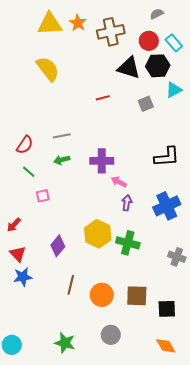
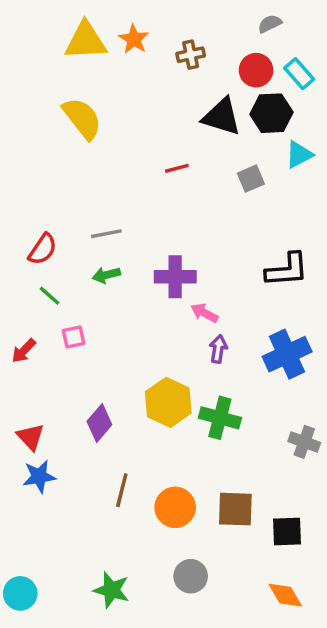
brown cross: (111, 32) -> (191, 55), size x0.6
red arrow: (14, 225) -> (24, 351), moved

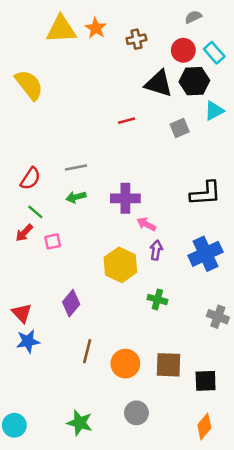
yellow semicircle: (82, 118) -> (29, 85), moved
red arrow: (24, 351) -> (24, 233), moved
yellow hexagon: (168, 402) -> (120, 265), moved
green cross: (220, 418) -> (157, 299), size x0.7
orange diamond: (285, 595) -> (204, 426), turned 70

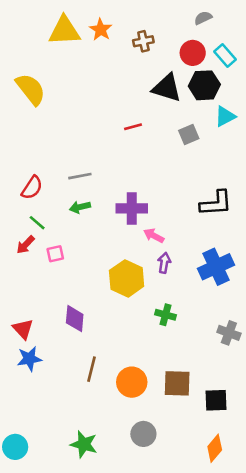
purple diamond: (71, 303) -> (75, 319), turned -35

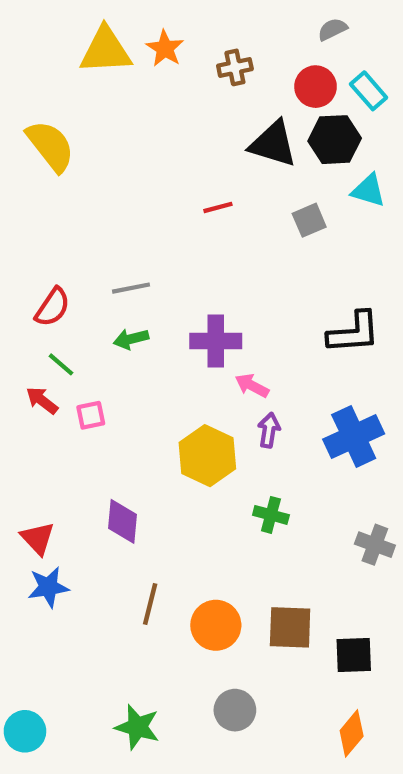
cyan triangle: (225, 116) -> (369, 190), turned 45
red arrow: (25, 245) -> (42, 400), turned 84

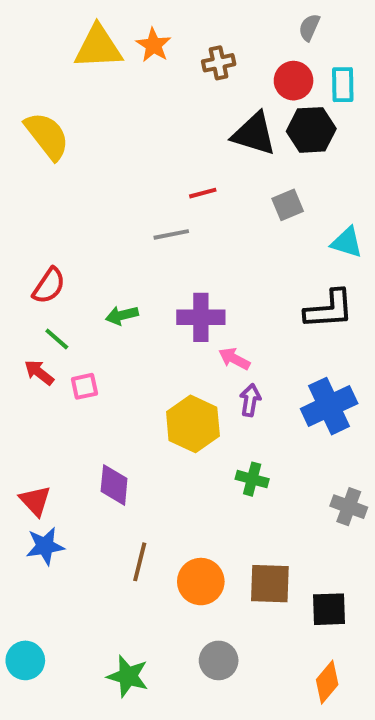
gray semicircle: (332, 29) -> (309, 27), turned -40
cyan rectangle: (369, 91) -> (343, 85), turned 40
cyan triangle: (369, 190) -> (347, 242), moved
gray line: (131, 288) -> (171, 234), moved
cyan circle: (25, 731) -> (25, 660), moved

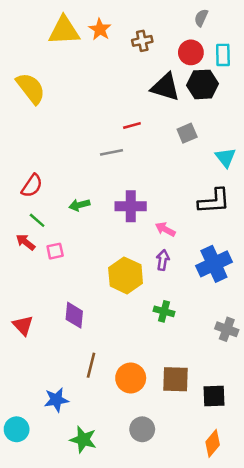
cyan triangle: (347, 242) -> (226, 158), turned 35
pink arrow: (234, 359) -> (165, 229), moved
blue star: (45, 546) -> (56, 400), moved

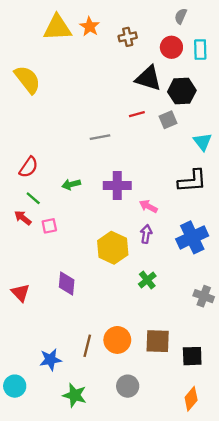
black hexagon: (202, 84) -> (182, 91), moved
red line: (132, 125) -> (137, 114), moved
green cross: (164, 311) -> (147, 280), turned 36
brown line: (91, 365) -> (87, 346), moved

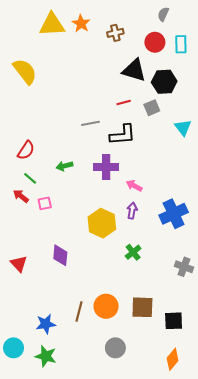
black L-shape: (192, 181) -> (123, 135), moved
green star: (75, 395) -> (46, 356), moved

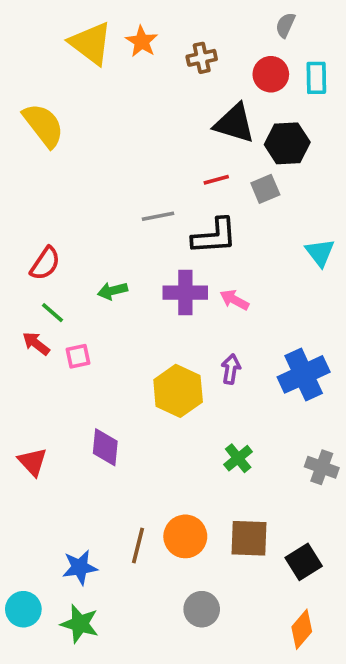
yellow triangle: (52, 25) -> (91, 43), turned 40
cyan triangle: (183, 127) -> (320, 253), moved
pink arrow: (134, 186) -> (234, 300), moved
green cross: (133, 252) -> (238, 458), moved
black square: (174, 321) -> (304, 562), turned -30

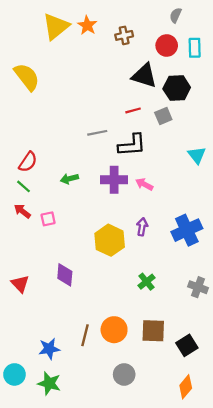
yellow triangle: (91, 43) -> (56, 26), turned 44
green line: (52, 313) -> (23, 186), moved

